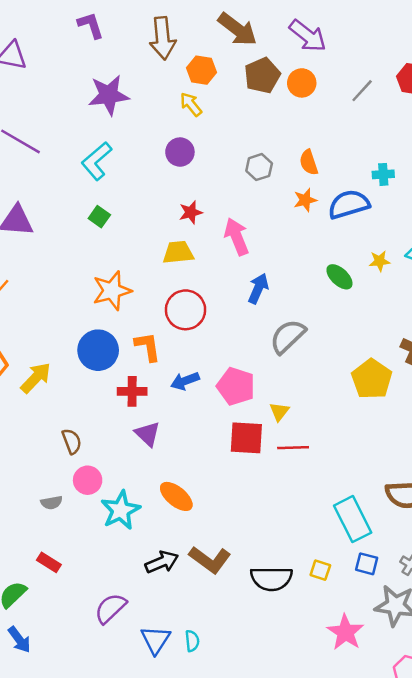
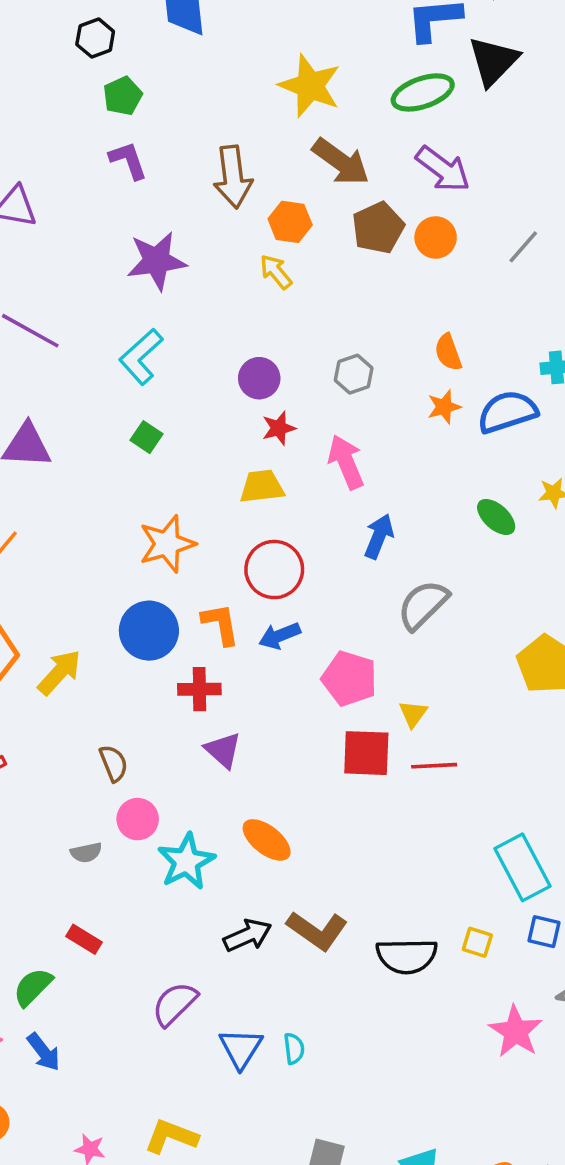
purple circle: (180, 152) -> (259, 378), moved
gray hexagon: (259, 167) -> (354, 374), moved
blue arrow: (185, 381) -> (280, 636), moved

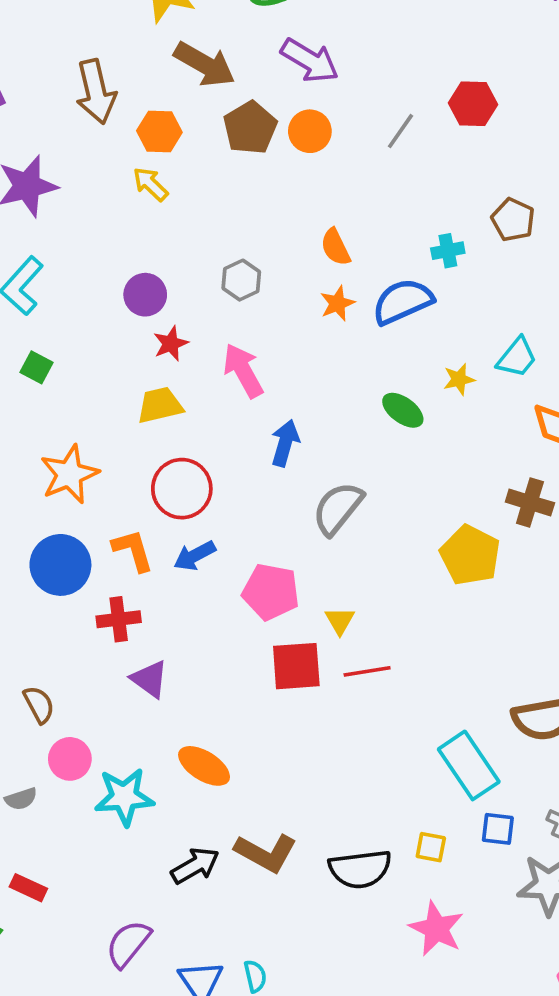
cyan star: (186, 862) -> (124, 797), turned 30
pink star: (516, 1031) -> (436, 929), moved

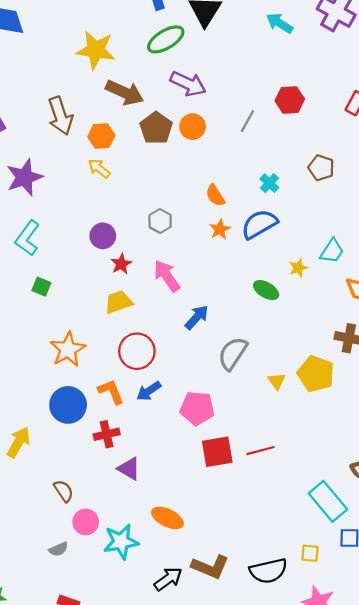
cyan cross: (448, 251) -> (269, 183), moved, turned -30
blue arrow: (285, 443) -> (197, 317), turned 32
yellow triangle: (340, 621) -> (277, 381), moved

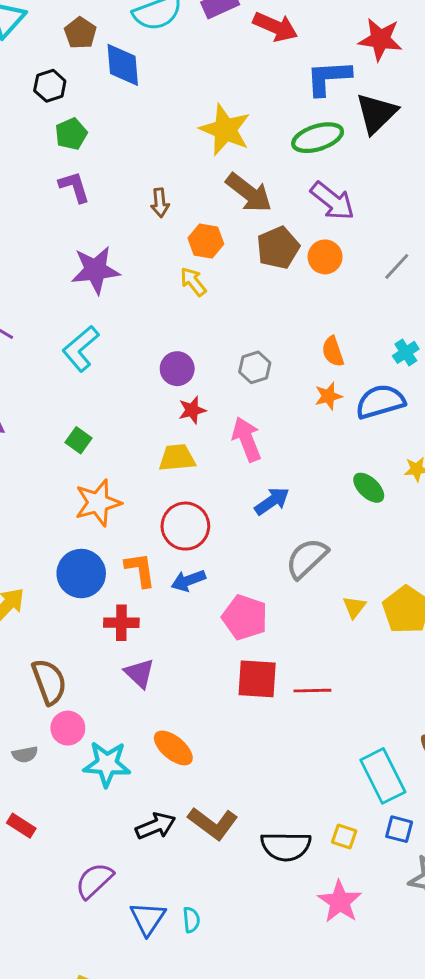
brown arrow: (60, 116) -> (160, 203), size x0.6
green square: (41, 287) -> (79, 440), moved
brown semicircle: (64, 491) -> (49, 682), size x1.5

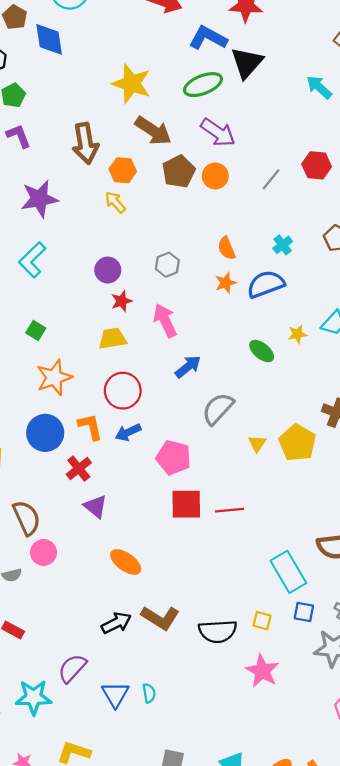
blue L-shape: (328, 78) -> (208, 38), turned 36
brown arrow: (160, 203) -> (85, 143), size x1.8
red cross: (121, 623) -> (79, 468), turned -35
cyan star: (107, 764) -> (34, 697), moved

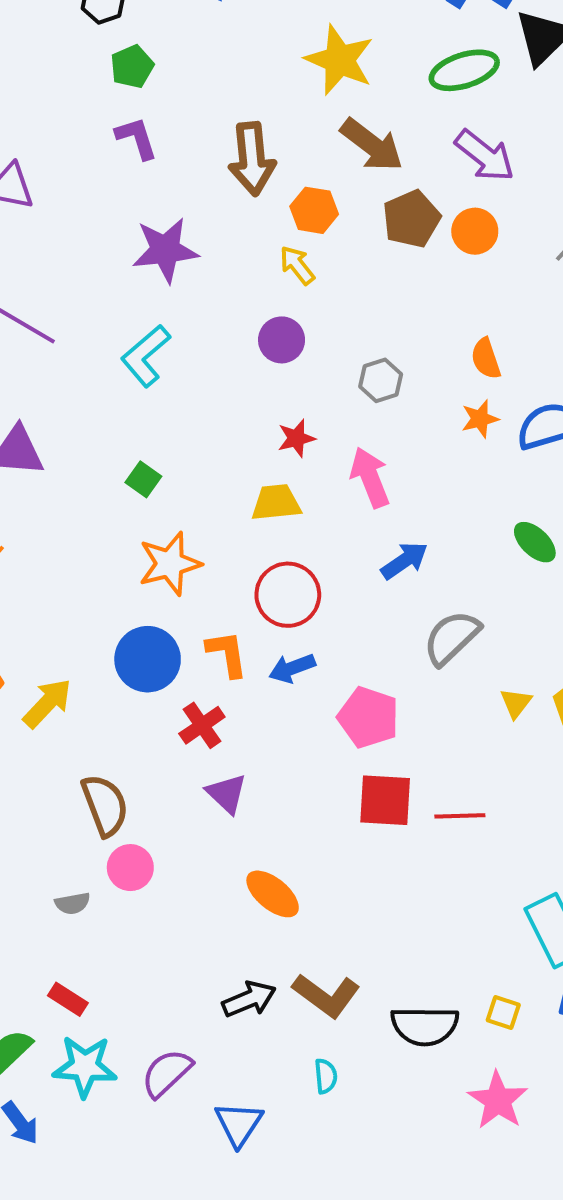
purple circle: (108, 270) -> (282, 340), moved
cyan semicircle: (149, 693) -> (326, 1076), moved
cyan star: (34, 697) -> (85, 1066), moved

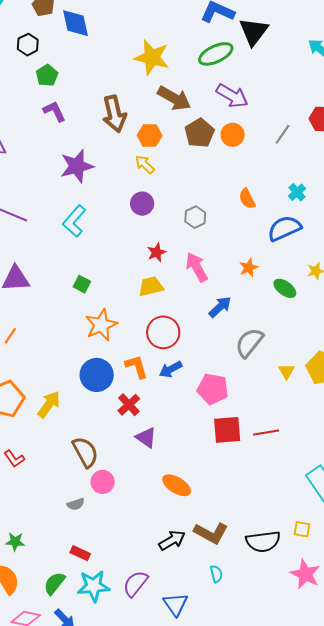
orange star: (480, 419) -> (249, 268), moved

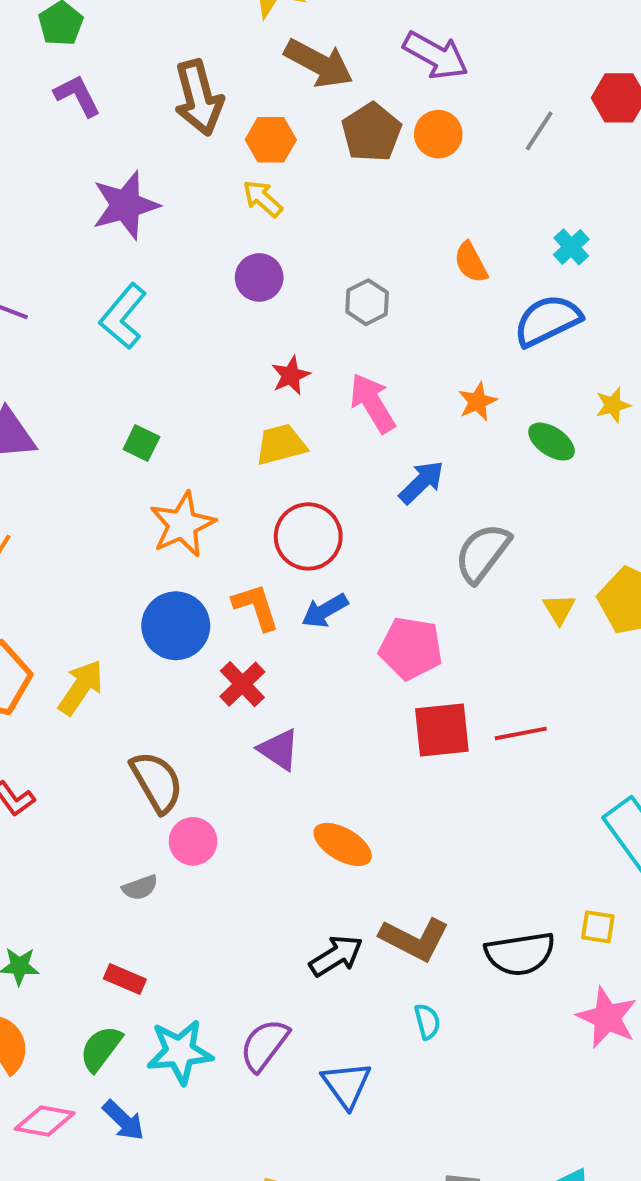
red rectangle: (80, 553) -> (125, 979), moved

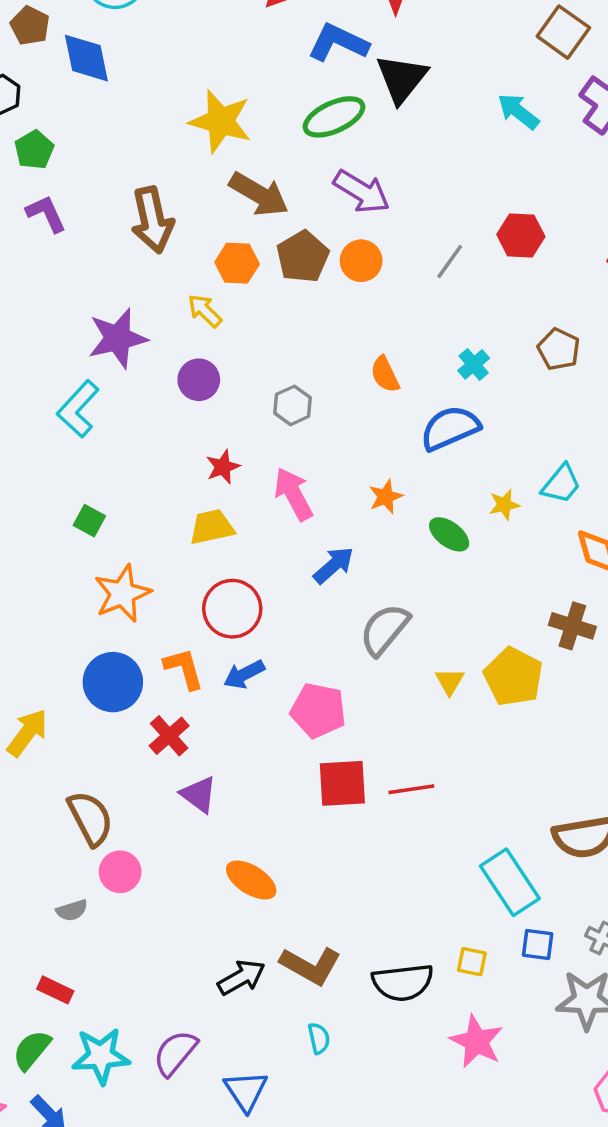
orange hexagon: (271, 140) -> (237, 263), moved
purple star: (125, 205) -> (118, 338), moved

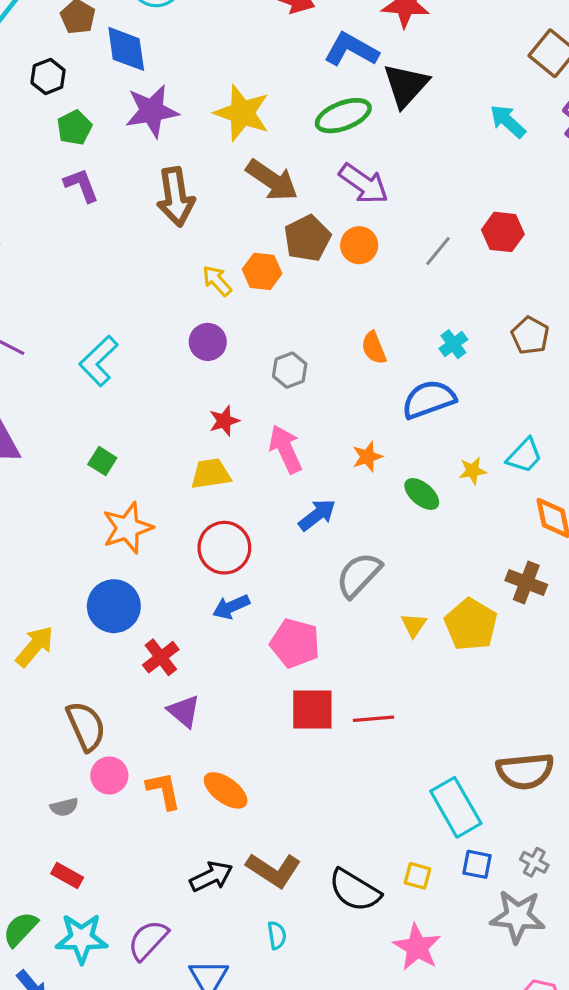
orange hexagon: (237, 263) -> (262, 271), moved
purple star: (118, 338) -> (152, 111), moved
orange L-shape: (184, 669) -> (164, 791), moved
black semicircle: (403, 982) -> (355, 890), turned 34
red rectangle: (55, 990) -> (67, 875), moved

